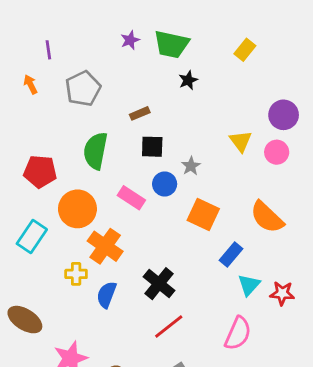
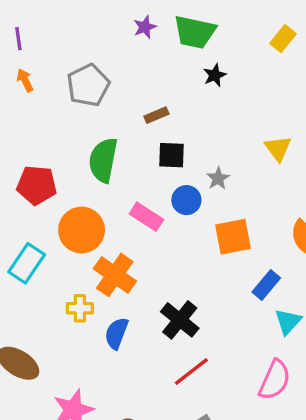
purple line: (48, 50) -> (18, 39), moved
orange square: (203, 214) -> (233, 237), turned -36

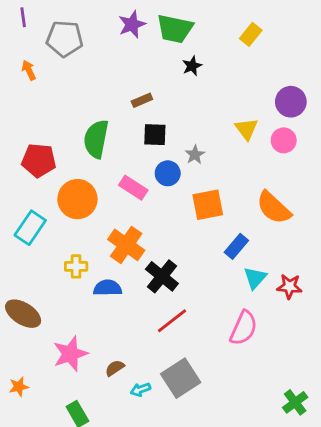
purple star: (145, 27) -> (132, 24), size x1.4
purple line: (18, 39) -> (23, 17), moved
gray pentagon: (88, 85) -> (65, 39), moved, turned 30
orange cross: (115, 275) -> (126, 245), moved
blue semicircle: (117, 333) -> (108, 288), turned 68

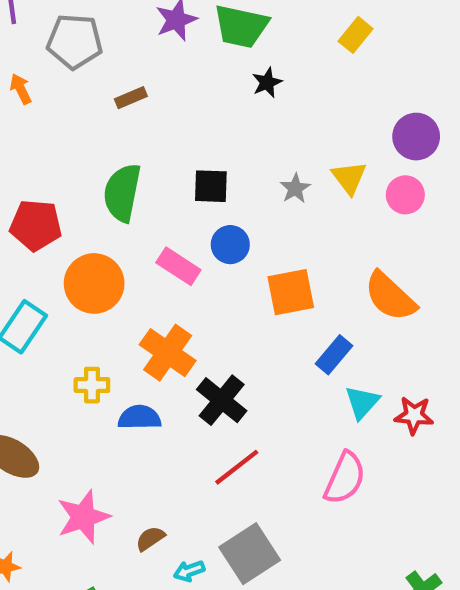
brown rectangle: (142, 100) -> (131, 98), moved
gray star: (195, 155) -> (295, 188), moved

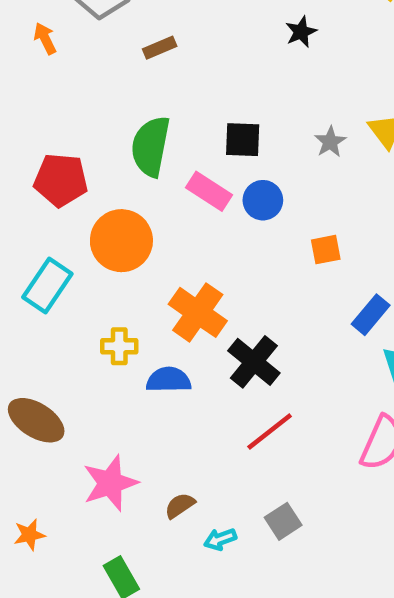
pink rectangle: (178, 266) -> (209, 191), moved
orange square: (291, 292) -> (326, 250), size x0.6
gray square: (250, 554) -> (283, 521), size x0.6

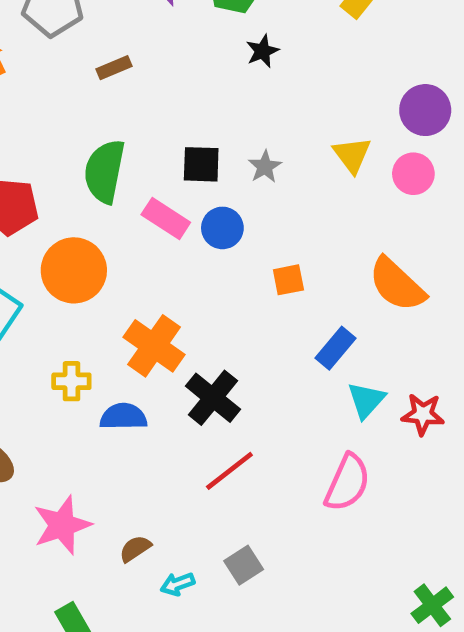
gray star: (330, 142) -> (265, 167), moved

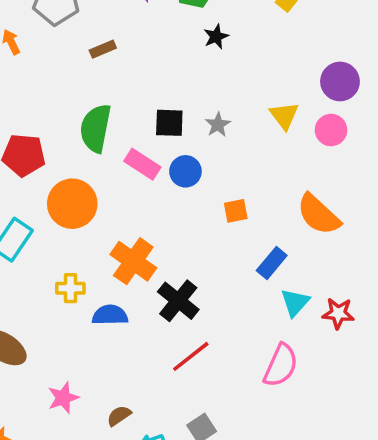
pink star: (62, 525) -> (63, 398), size x0.7

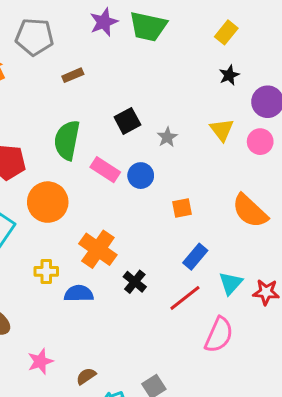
black star: (216, 37) -> (229, 75), moved
black square: (169, 123) -> (127, 121), moved, turned -30
blue rectangle: (272, 263) -> (195, 257), moved
black cross: (178, 301) -> (135, 282), size x0.7
red line: (191, 356) -> (185, 298), moved

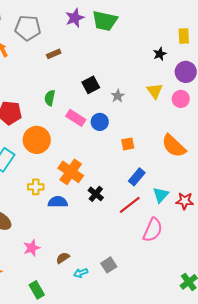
yellow rectangle: (226, 32) -> (184, 36), moved, turned -42
green semicircle: (67, 140) -> (50, 98), size x0.6

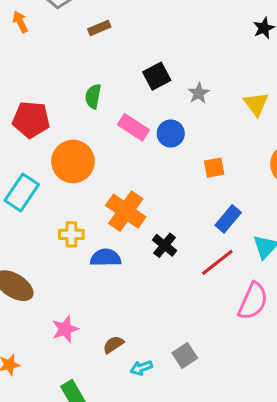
yellow triangle: (155, 91) -> (256, 104), moved

